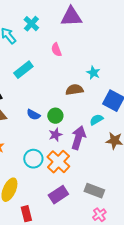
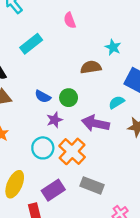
purple star: (55, 135) -> (55, 120), moved
purple arrow: (78, 138) -> (95, 123), turned -95
gray rectangle: (94, 191) -> (92, 185), moved
purple rectangle: (58, 195) -> (53, 190), moved

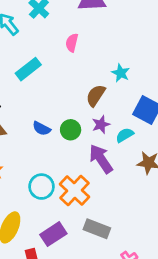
pink semicircle: (70, 20) -> (72, 43), turned 35
brown semicircle: (91, 67) -> (96, 95), turned -48
purple star: (55, 120) -> (101, 124), moved
purple arrow: (95, 123) -> (101, 159), turned 44

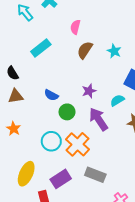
brown semicircle: (96, 95) -> (85, 50), moved
purple star: (101, 124) -> (89, 91), moved
green circle: (71, 130) -> (67, 112), moved

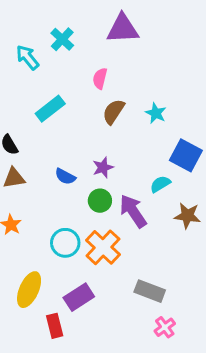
purple star: (89, 91) -> (103, 167), moved
green circle: (67, 112) -> (100, 201), moved
gray rectangle: (95, 175) -> (150, 291), moved

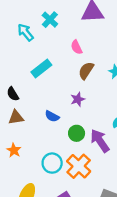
pink semicircle: (100, 78) -> (77, 47), turned -40
purple star: (103, 167) -> (78, 99), moved

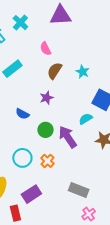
orange cross: (79, 166) -> (48, 161), size x0.6

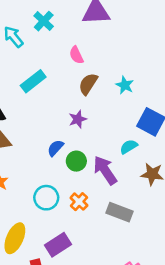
blue semicircle: (22, 114) -> (55, 148), moved, turned 104
gray rectangle: (79, 190) -> (120, 212), moved

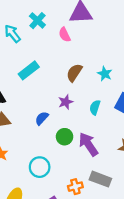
pink semicircle: (76, 55) -> (65, 35), moved
cyan semicircle: (129, 147) -> (95, 107), moved, turned -40
blue semicircle: (55, 148) -> (42, 118), moved
orange cross: (79, 202) -> (75, 187), moved, turned 32

